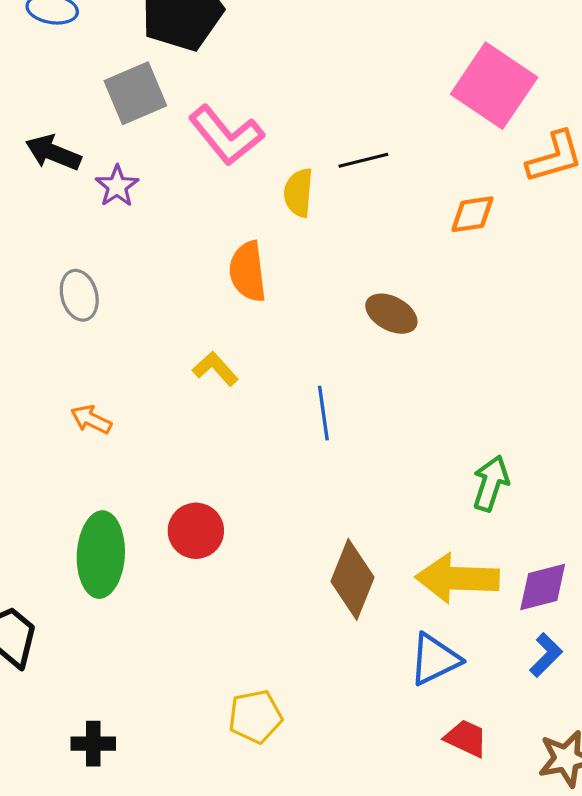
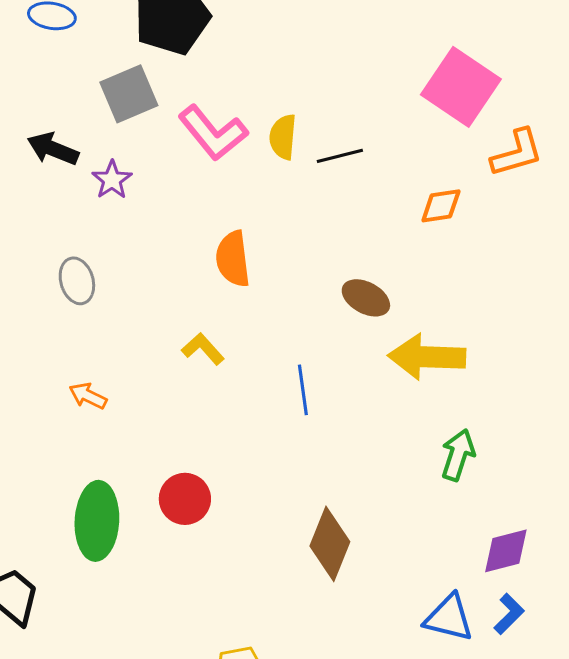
yellow semicircle: (299, 193) -> (283, 137), moved
yellow arrow: (457, 578) -> (427, 357), moved
blue triangle: (435, 659) -> (449, 618), moved, turned 40

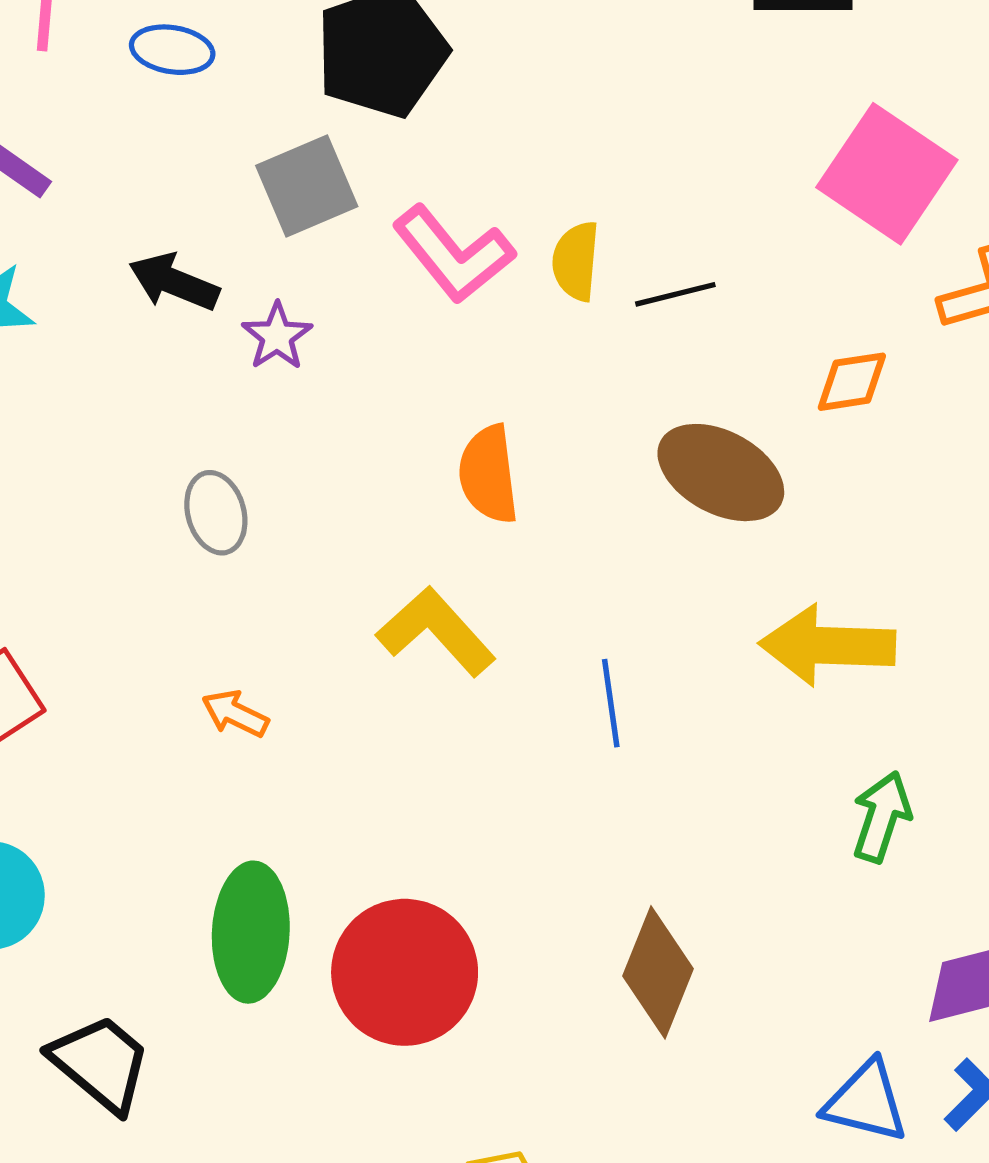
brown ellipse: (366, 298) -> (721, 473), moved, size x1.5
yellow L-shape: (203, 349) -> (436, 632), size x1.6
red circle: (185, 499) -> (405, 972), moved, size x1.6

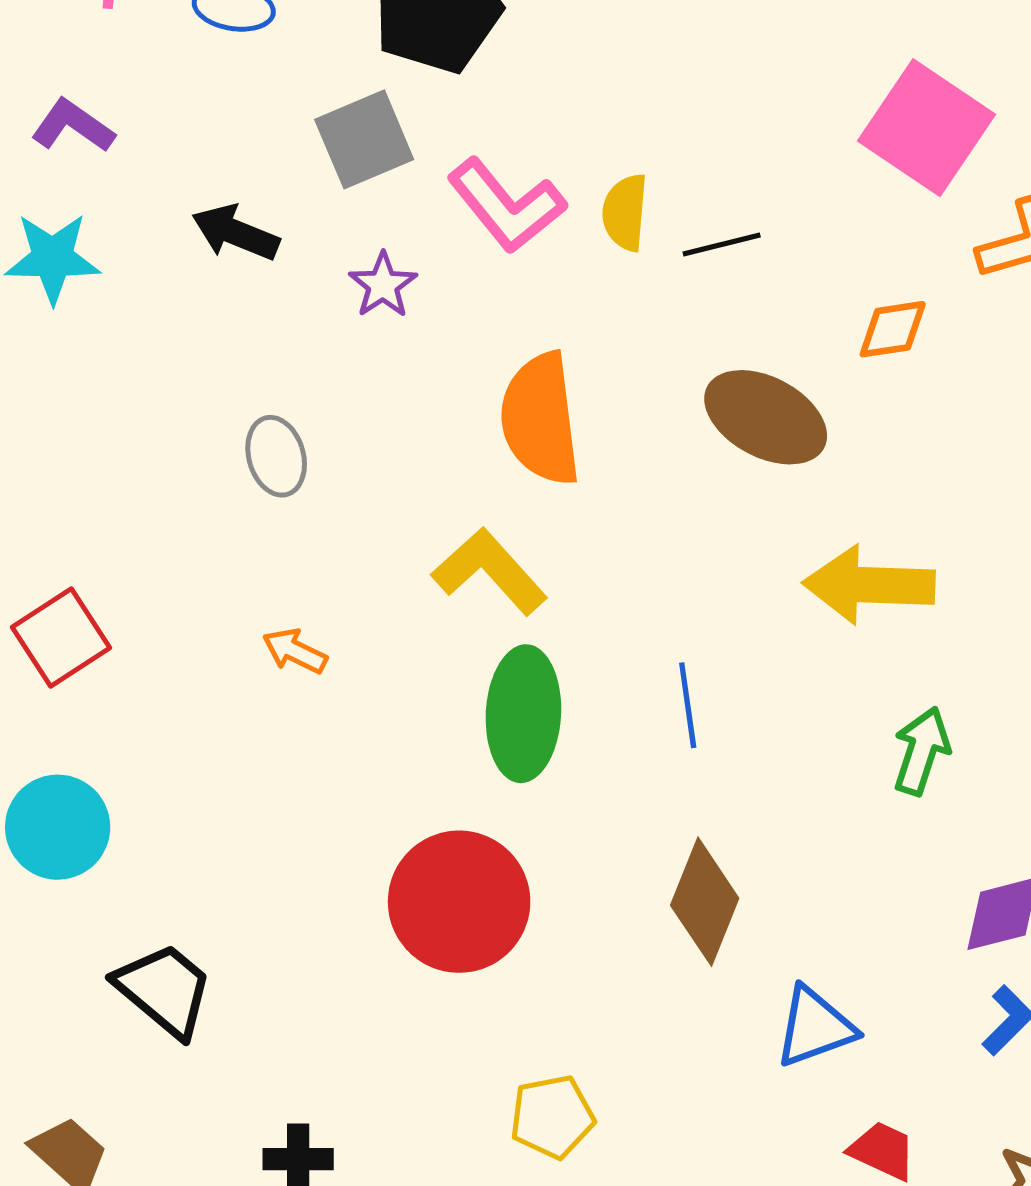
purple star: (277, 336) -> (383, 285), moved
orange semicircle: (488, 474) -> (540, 419), size x1.4
blue line: (611, 703) -> (688, 705), moved
green ellipse: (251, 932) -> (523, 714), moved
blue triangle: (866, 1102) -> (815, 1027), moved, turned -34

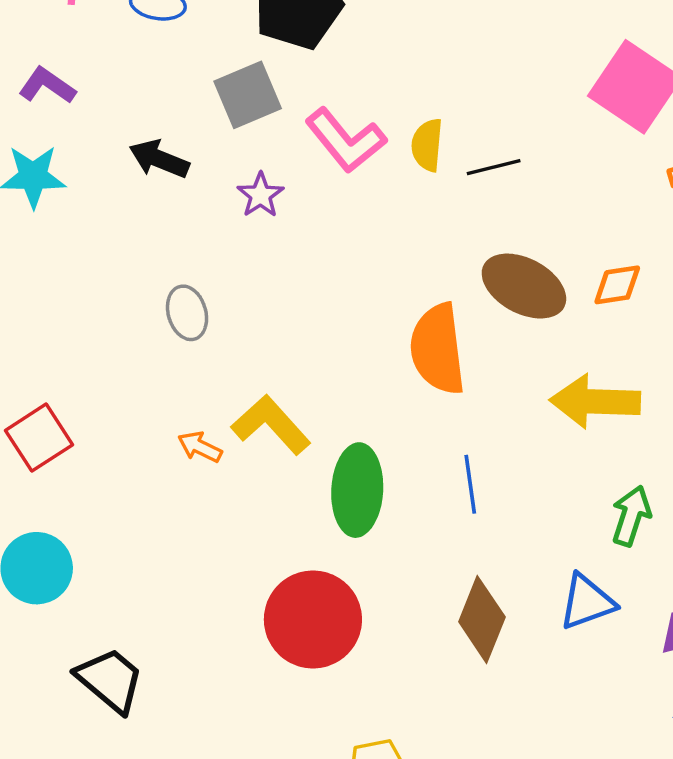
orange diamond: (893, 329) -> (617, 285), moved
orange semicircle: (540, 419) -> (438, 349), moved
yellow L-shape: (490, 571) -> (271, 425), moved
blue triangle: (815, 1027) -> (587, 602), moved

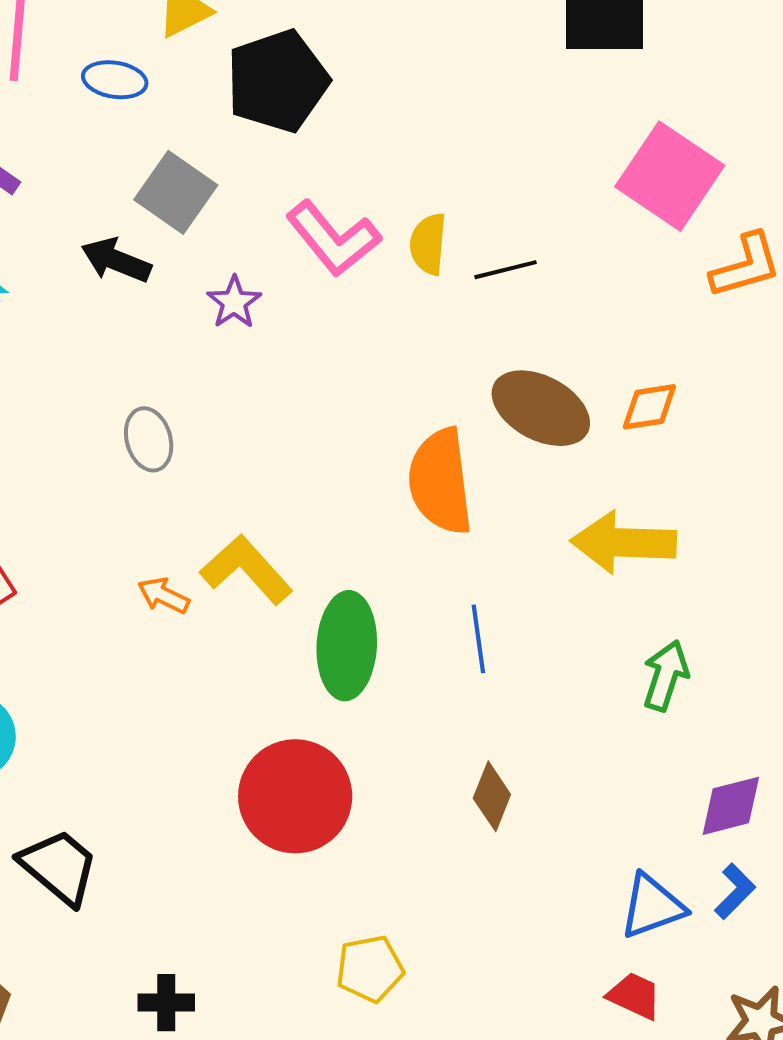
gray square: (248, 95) -> (176, 192), moved, turned -32
blue triangle: (587, 602) -> (652, 906), moved
brown diamond: (482, 619) -> (492, 796), size x0.7

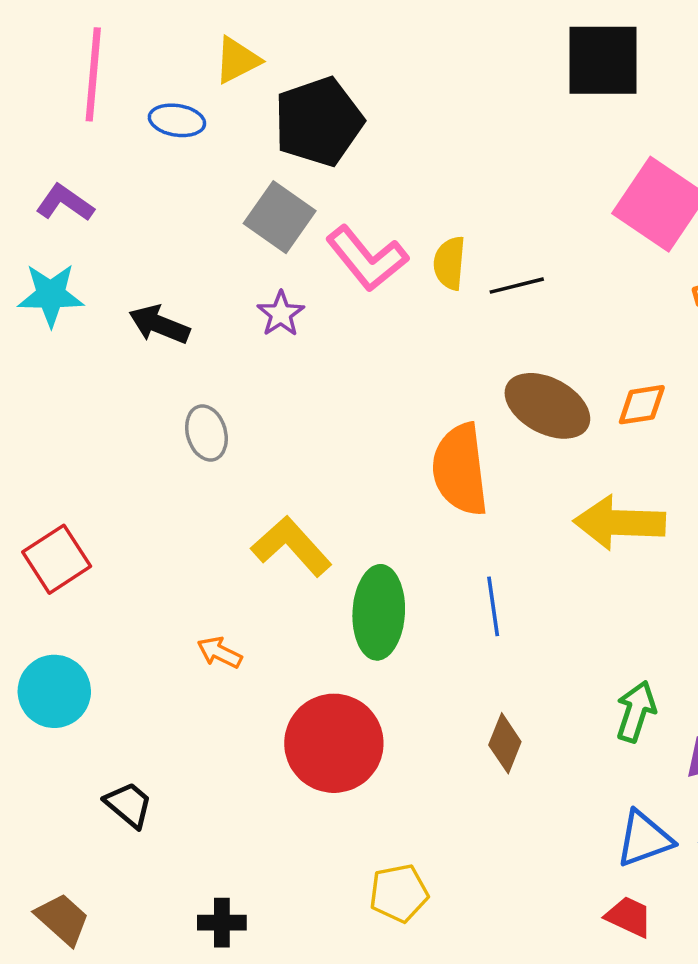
gray square: (176, 192) -> (280, 217), moved
black arrow: (116, 260) -> (159, 324), moved
orange arrow: (164, 595) -> (219, 652), moved
green arrow: (666, 676) -> (636, 711), moved
black trapezoid: (59, 867) -> (129, 805), size x0.7

